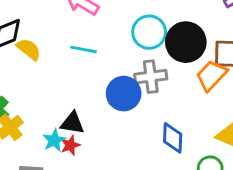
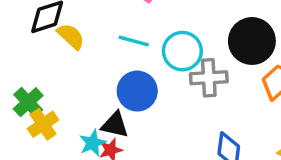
cyan circle: (149, 32) -> (182, 51), moved
blue circle: (124, 94) -> (137, 91), moved

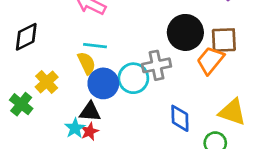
yellow semicircle: (71, 36) -> (87, 63), moved, turned 30
cyan circle: (182, 51) -> (133, 78), moved
yellow cross: (43, 124) -> (47, 82), moved

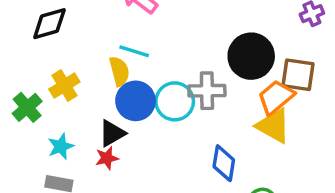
black triangle: (90, 112) -> (112, 133), turned -45
yellow triangle: (232, 112) -> (273, 126), moved
cyan star: (75, 128) -> (61, 146), moved

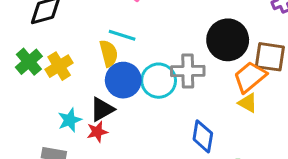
green cross: (27, 107) -> (29, 62), moved
yellow triangle: (273, 126) -> (248, 103), size x0.6
cyan star: (61, 146) -> (70, 120), moved

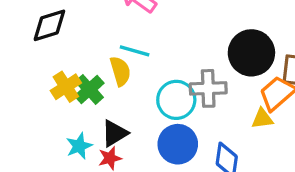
green cross: (29, 62) -> (89, 90), moved
blue circle: (123, 80) -> (178, 144), moved
yellow triangle: (248, 103) -> (262, 119), moved, turned -35

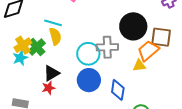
cyan line: (135, 51) -> (53, 23), moved
cyan star: (79, 146) -> (20, 58), moved

